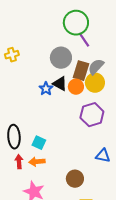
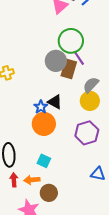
gray circle: (61, 58) -> (56, 61), moved
brown rectangle: (81, 71) -> (69, 69), moved
orange circle: (76, 87) -> (44, 124), moved, size x1.5
cyan square: (39, 143) -> (44, 161), moved
brown circle: (75, 179) -> (49, 193), moved

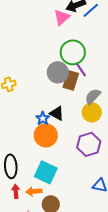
cyan square: (44, 161) -> (46, 172), size x1.6

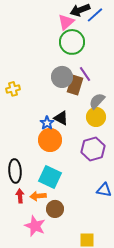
green circle: (73, 52) -> (72, 42), moved

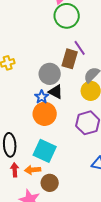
gray circle: (62, 77) -> (50, 74), moved

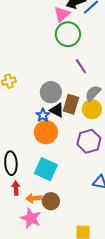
brown rectangle: (70, 59) -> (71, 104), moved
orange arrow: (33, 170) -> (34, 198), moved

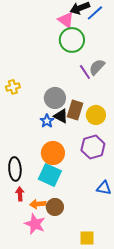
pink triangle: (62, 14) -> (66, 20), turned -42
gray semicircle: (93, 93) -> (97, 67), moved
orange circle: (46, 132) -> (53, 153), moved

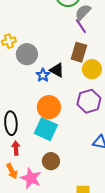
gray semicircle: (97, 67) -> (83, 12), moved
gray circle: (55, 98) -> (27, 54), moved
brown rectangle: (75, 110) -> (79, 52), moved
orange arrow: (38, 204) -> (12, 171), moved, turned -112

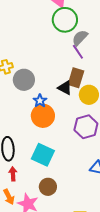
black triangle: (57, 70) -> (65, 88), moved
orange circle: (49, 107) -> (43, 116), moved

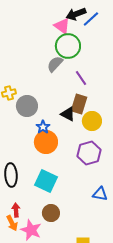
gray semicircle: (80, 38) -> (55, 64), moved
red arrow: (13, 174) -> (16, 210), moved

